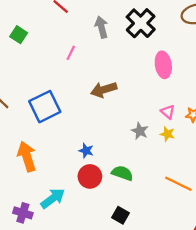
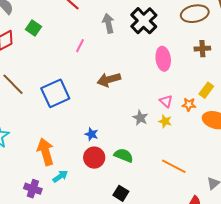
orange arrow: (27, 156) -> (46, 152), moved
cyan arrow: (53, 198) -> (60, 176), size x0.7

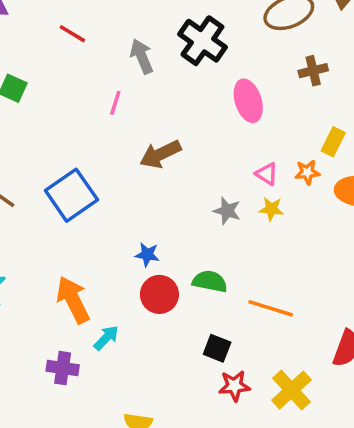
pink line: (80, 46) -> (115, 103), moved
orange line: (174, 166) -> (271, 308), moved

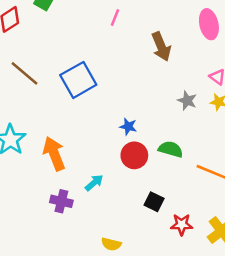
brown arrow: (160, 154) -> (161, 47), moved, turned -92
orange arrow: (73, 300) -> (54, 154), moved
black square: (217, 348) -> (154, 202), moved

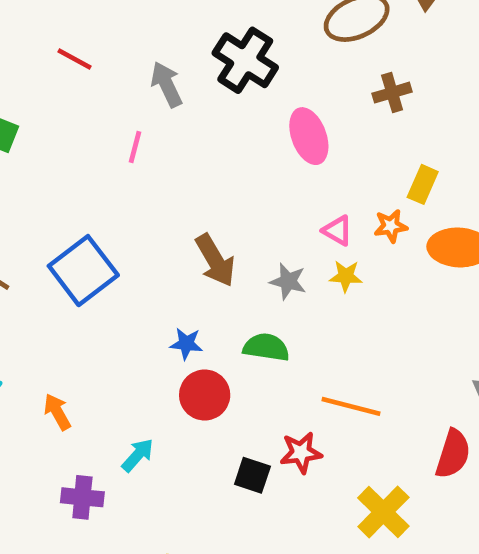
brown arrow: (161, 47) -> (215, 260), moved
green semicircle: (171, 149) -> (266, 347), moved
orange arrow: (54, 154) -> (57, 412), size x0.6
red star: (182, 224) -> (301, 453), moved

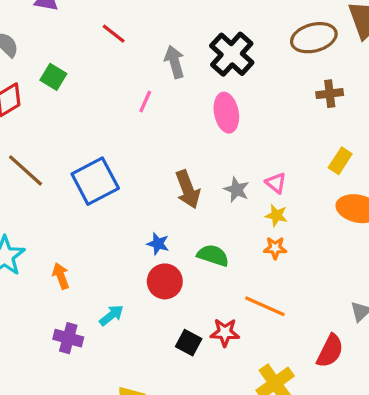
pink ellipse: (309, 136) -> (226, 113), moved
orange star: (391, 226) -> (275, 248), moved
gray star: (288, 281) -> (237, 190), moved

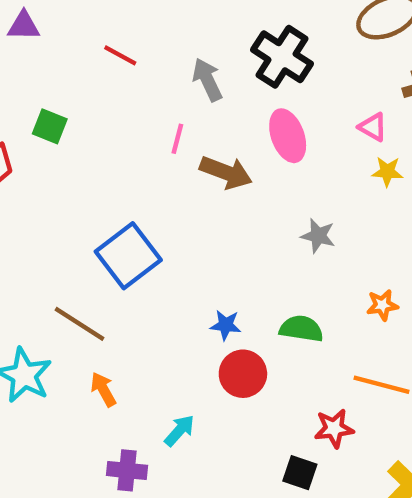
brown line: (26, 170) -> (79, 324), moved
pink triangle: (276, 183) -> (373, 127), moved
brown arrow: (188, 189) -> (226, 172), moved, turned -39
yellow star: (276, 215) -> (387, 172), moved
black square: (189, 343) -> (300, 473), moved

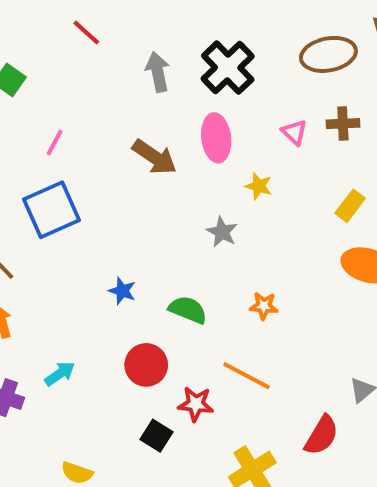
pink triangle: (373, 127) -> (294, 132), moved
pink line: (177, 139) -> (55, 142), moved
yellow star: (387, 172) -> (259, 186), moved
red circle: (243, 374) -> (146, 365), moved

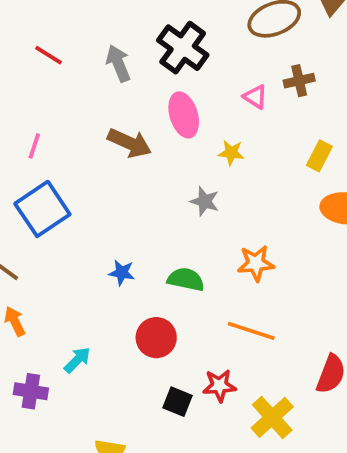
red line: (86, 33) -> (49, 55), moved
orange star: (264, 306) -> (256, 263), size x1.4
red star: (196, 404) -> (219, 386), moved

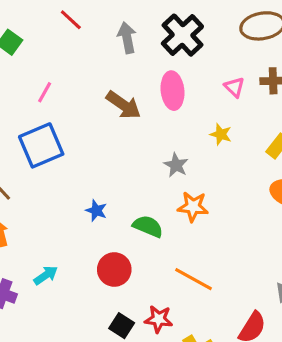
yellow star: (231, 153) -> (221, 134), moved
orange star: (256, 263) -> (193, 207), moved

